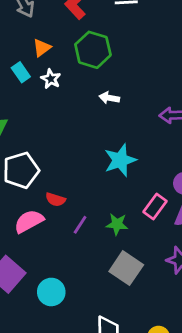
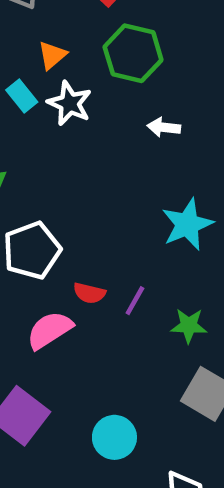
white star: (51, 79) -> (70, 103), size x1.4
purple line: (80, 225) -> (135, 301), moved
cyan circle: (51, 292) -> (114, 437), moved

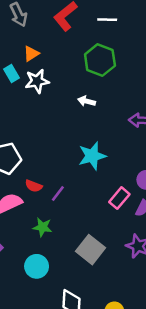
green hexagon: (133, 53) -> (100, 60), moved
white star: (70, 103) -> (37, 81), turned 30
green star: (189, 326) -> (42, 227), moved

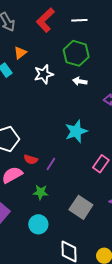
white star: (37, 81) -> (44, 74), moved
white arrow: (87, 101) -> (80, 81), moved

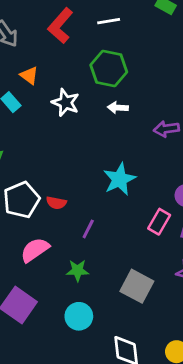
orange triangle: (20, 53) -> (29, 75), turned -40
white star: (44, 74) -> (66, 103), turned -30
red semicircle: (31, 159) -> (56, 203), moved

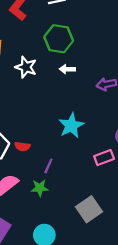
pink rectangle: (159, 222) -> (104, 158), turned 42
green star: (78, 270) -> (40, 188), moved
gray square: (137, 286) -> (89, 209), turned 30

